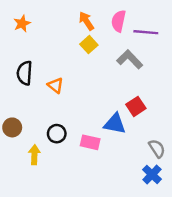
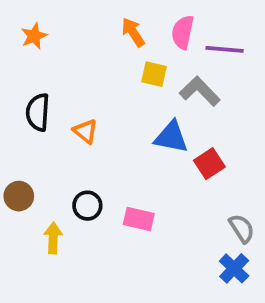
yellow square: (89, 45) -> (154, 74), moved, turned -35
blue triangle: (115, 124) -> (171, 137), moved

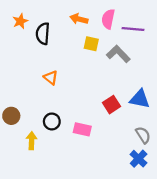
orange arrow: (133, 32) -> (79, 19), turned -42
black semicircle: (38, 112) -> (43, 34), moved
blue triangle: (171, 137) -> (140, 99), moved
red square: (209, 164) -> (112, 105), moved

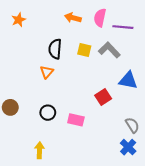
black semicircle: (43, 34) -> (55, 49), moved
yellow square: (91, 44) -> (84, 50), moved
orange triangle: (51, 78) -> (47, 72), turned 32
blue triangle: (140, 99) -> (128, 80), moved
yellow arrow: (32, 141) -> (39, 150), moved

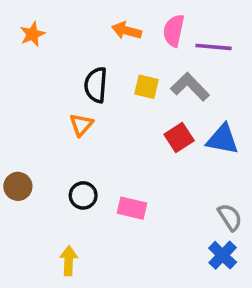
red square: (103, 97) -> (179, 137), moved

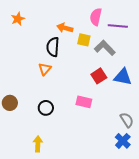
orange arrow: (127, 31) -> (65, 28), moved
yellow square: (147, 87) -> (84, 40), moved
pink rectangle: (132, 208) -> (84, 102), moved

